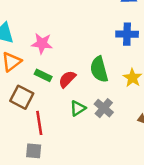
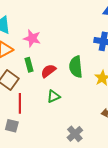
green rectangle: (43, 75) -> (29, 65), turned 40
gray cross: (104, 108) -> (75, 134), moved

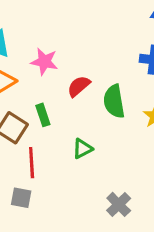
green rectangle: (29, 65) -> (43, 115), moved
red semicircle: (48, 71) -> (79, 86), moved

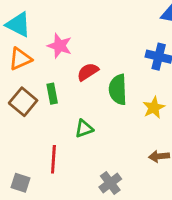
red line: (32, 163) -> (53, 159), moved
gray square: (21, 198) -> (21, 183), moved

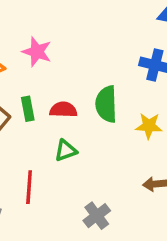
red semicircle: (88, 72) -> (63, 110), moved, turned 35
yellow star: (154, 108) -> (149, 126), turned 30

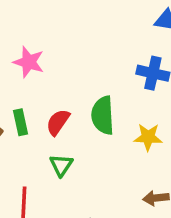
red semicircle: (63, 110) -> (58, 122), turned -56
green triangle: (66, 151) -> (61, 165), turned -35

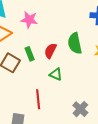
green triangle: (61, 165) -> (56, 74), turned -32

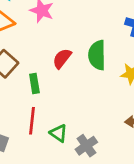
green rectangle: (30, 54) -> (34, 83), moved
green triangle: (56, 74) -> (59, 133), moved

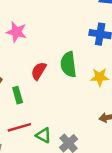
red line: (32, 121) -> (19, 127), turned 75

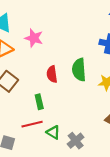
red semicircle: (39, 71) -> (52, 74), turned -42
green rectangle: (18, 95) -> (39, 102), moved

